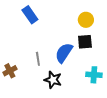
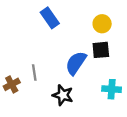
blue rectangle: (30, 15) -> (50, 18), moved
gray line: (38, 59) -> (34, 73), moved

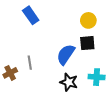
blue rectangle: (50, 18) -> (31, 15), moved
black star: (63, 95) -> (69, 82), moved

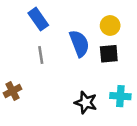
blue semicircle: (66, 54) -> (79, 43), moved, turned 125
gray line: (30, 63) -> (41, 55), moved

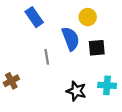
yellow circle: (110, 25) -> (88, 17), moved
gray line: (41, 55) -> (47, 57), moved

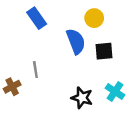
gray line: (47, 57) -> (35, 70), moved
cyan cross: (107, 85) -> (115, 92), turned 30

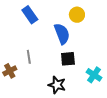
black square: (104, 51) -> (68, 59), moved
black star: (82, 98) -> (57, 85), moved

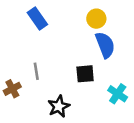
blue semicircle: (62, 34) -> (105, 45), moved
black star: (57, 85) -> (59, 106), moved, turned 30

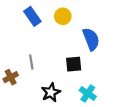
yellow circle: (96, 19) -> (63, 16), moved
cyan cross: (118, 94) -> (88, 93), moved

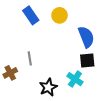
black square: (74, 64) -> (87, 61), moved
cyan cross: (88, 93) -> (75, 79), moved

